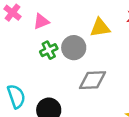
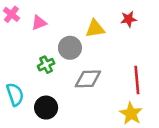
green cross: (49, 50) -> (46, 65), moved

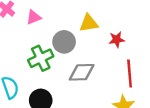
red star: (129, 19) -> (117, 40), moved
green cross: (46, 65) -> (41, 58), size x1.5

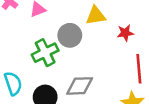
gray diamond: (82, 72) -> (80, 86), moved

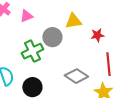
gray diamond: (80, 86) -> (76, 76), moved, turned 35

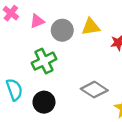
gray circle: (52, 37) -> (62, 30), moved

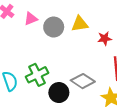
green cross: (44, 61) -> (37, 75), moved
black circle: (44, 102) -> (59, 93), moved

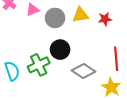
red star: (105, 38) -> (105, 19), moved
black circle: (59, 93) -> (60, 50), moved

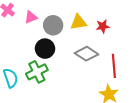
black circle: (60, 50) -> (45, 49), moved
gray diamond: (84, 71) -> (87, 54), moved

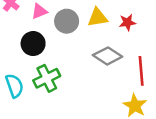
black circle: (45, 49) -> (33, 44), moved

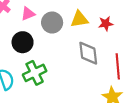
gray diamond: (108, 56) -> (88, 53), turned 50

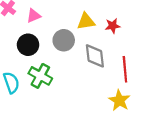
gray circle: (52, 23) -> (64, 40), moved
green cross: (35, 73) -> (40, 76), turned -35

